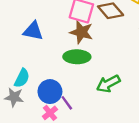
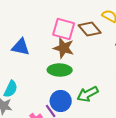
blue circle: (50, 92) -> (61, 101), moved

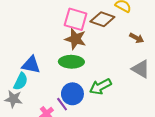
brown diamond: (90, 29) -> (102, 19), turned -30
blue triangle: (21, 47) -> (31, 65), moved

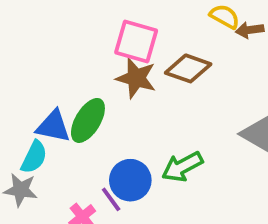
brown diamond: (102, 19) -> (188, 68), moved
brown arrow: (137, 38) -> (250, 30), moved, turned 144
green ellipse: (71, 62) -> (88, 120), moved, turned -60

